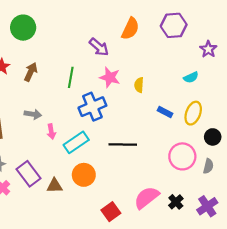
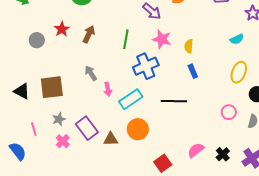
blue rectangle: (165, 112) -> (193, 71), moved, turned 40
gray arrow: (33, 114) -> (91, 73), turned -133
pink circle: (182, 156) -> (229, 112), size x0.6
pink semicircle: (147, 198) -> (196, 150), size x0.7

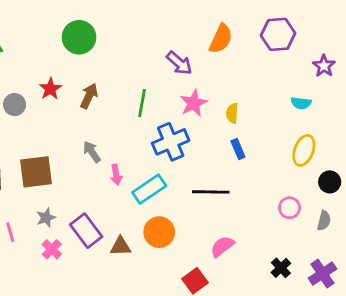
pink star: (162, 39) -> (194, 103), turned 30
cyan semicircle: (237, 39) -> (301, 103), turned 32
pink semicircle: (196, 150) -> (222, 246), moved

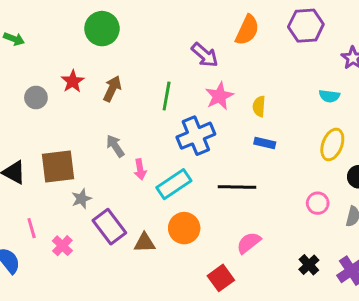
blue rectangle: (238, 149) -> (265, 143), turned -54
gray star: (46, 218) -> (81, 199), moved
pink cross: (52, 249) -> (62, 246), moved

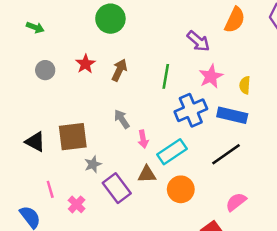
gray circle: (36, 98) -> (45, 70), moved
blue rectangle: (265, 143) -> (232, 115), moved, size x1.6
black line: (237, 187) -> (226, 154), turned -36
brown triangle: (145, 243) -> (147, 174), moved

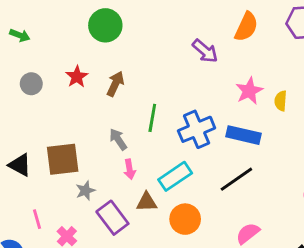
green line: (166, 76) -> (152, 118), moved
pink star: (211, 76) -> (249, 91), moved
yellow semicircle: (245, 85) -> (281, 101), moved
pink arrow: (143, 139) -> (130, 169), moved

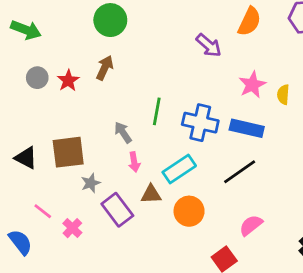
green arrow: (20, 35) -> (26, 30), size x1.5
red star: (77, 77) -> (68, 80), moved
brown arrow: (115, 84) -> (105, 68), moved
blue cross: (197, 129) -> (200, 123), turned 36
pink line: (37, 219) -> (43, 211), turned -36

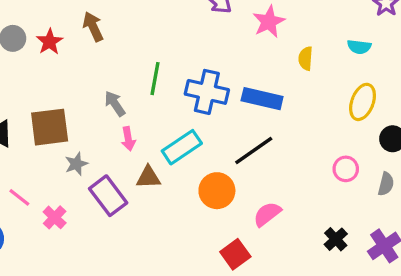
brown arrow: (105, 68) -> (93, 27), turned -50
pink star: (252, 85) -> (269, 22), moved
orange circle: (189, 211) -> (217, 191), moved

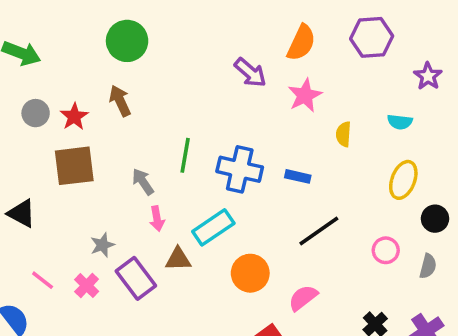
blue rectangle: (262, 99) -> (298, 176), size x0.6
brown square: (50, 127) -> (74, 166), moved
black line: (254, 151) -> (319, 231), moved
pink cross: (55, 217) -> (87, 285), moved

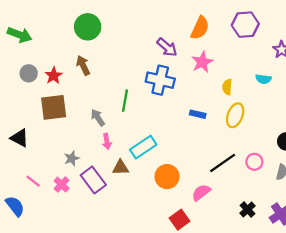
blue cross: (240, 169) -> (160, 80), moved
yellow ellipse: (403, 180) -> (235, 115), moved
black line: (319, 231) -> (223, 163), moved

